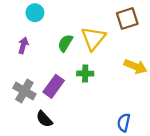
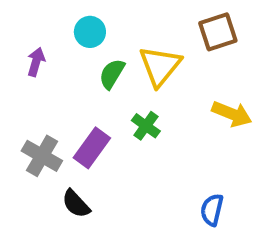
cyan circle: (35, 13) -> (90, 32), moved
purple arrow: (23, 45) -> (36, 62), moved
green cross: (85, 73) -> (146, 126), turned 35

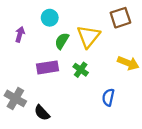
purple rectangle: (92, 148) -> (47, 67), moved, turned 45
gray cross: (42, 156) -> (15, 98), moved
blue semicircle: (212, 210) -> (108, 97), moved

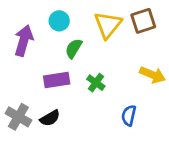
purple arrow: (20, 34) -> (24, 41), size x1.6
yellow triangle: (88, 36) -> (108, 25), moved
black semicircle: (42, 113) -> (50, 118), moved, turned -77

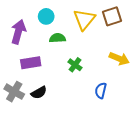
green semicircle: (74, 48) -> (57, 38), turned 56
purple rectangle: (57, 80) -> (31, 63), moved

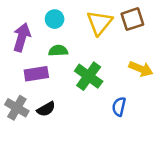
green semicircle: (57, 38) -> (58, 51), moved
green cross: (75, 65) -> (89, 76), size x1.6

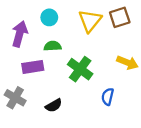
black semicircle: (46, 109) -> (54, 105), moved

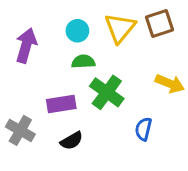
cyan circle: (49, 17) -> (77, 31), moved
green semicircle: (53, 46) -> (83, 62), moved
purple rectangle: (33, 67) -> (61, 104), moved

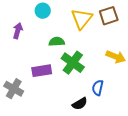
cyan circle: (77, 31) -> (43, 11), moved
purple arrow: (26, 45) -> (18, 31), size x0.7
black semicircle: (72, 141) -> (80, 104), moved

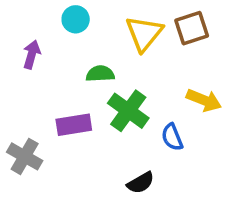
blue semicircle: (98, 88) -> (172, 137), moved, turned -35

